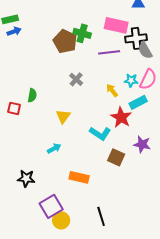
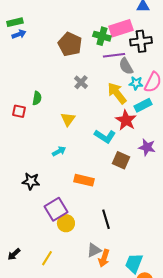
pink rectangle: (116, 25) -> (121, 28), turned -30
green cross: (82, 33) -> (102, 36), moved
gray semicircle: (145, 50) -> (126, 66), moved
yellow arrow: (112, 90) -> (117, 93), size x1.6

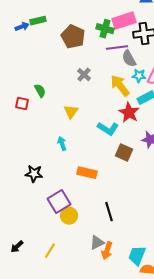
green rectangle: (15, 22) -> (38, 21), moved
green semicircle: (37, 98) -> (40, 91), turned -40
cyan arrow: (59, 151) -> (62, 144), turned -80

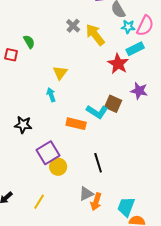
yellow arrow: (120, 86) -> (95, 35), moved
yellow triangle: (71, 112) -> (60, 73), moved
cyan L-shape: (108, 129) -> (97, 112), moved

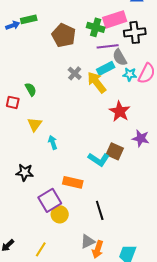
cyan rectangle: (135, 49) -> (106, 68), moved
yellow triangle: (60, 73) -> (35, 124), moved
orange rectangle: (76, 124) -> (73, 182), moved

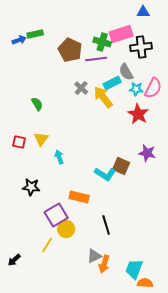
purple line: (108, 46) -> (96, 59), moved
red square: (13, 102) -> (19, 142), moved
red star: (120, 111) -> (138, 114), moved
yellow line: (41, 249) -> (47, 245), moved

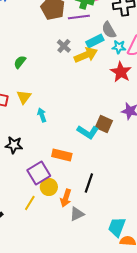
yellow arrow: (103, 97) -> (86, 55), turned 105
green semicircle: (37, 104) -> (20, 62), turned -112
black line: (106, 225) -> (89, 183), turned 36
orange arrow: (104, 264) -> (66, 198), moved

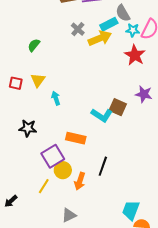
gray triangle: (77, 214) -> (69, 215), moved

